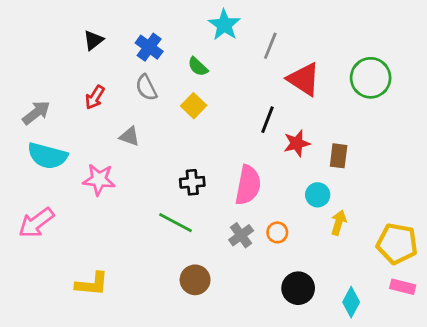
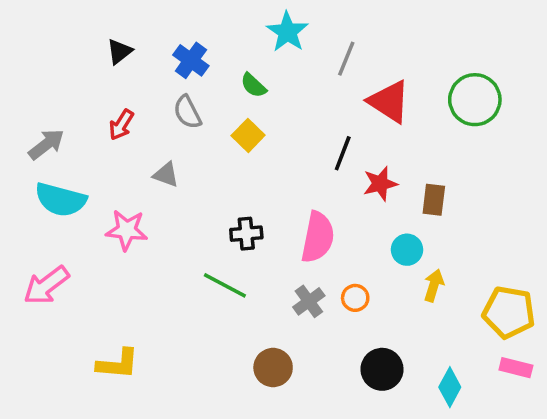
brown circle: (195, 280) -> (273, 368), moved

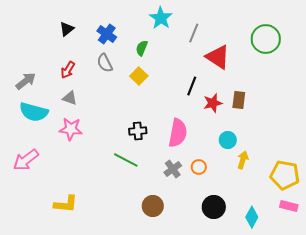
green semicircle: (253, 85) -> (142, 48), turned 70
green circle: (475, 100) -> (266, 39), moved
gray triangle: (166, 175) -> (70, 98), moved
brown rectangle: (434, 200) -> (239, 100), moved

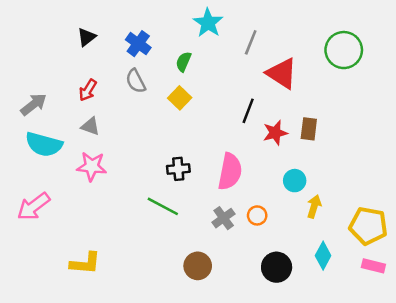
cyan diamond: (252, 217) -> (323, 256), moved

